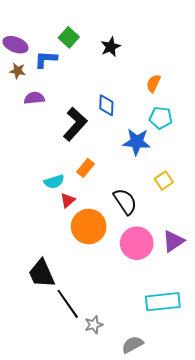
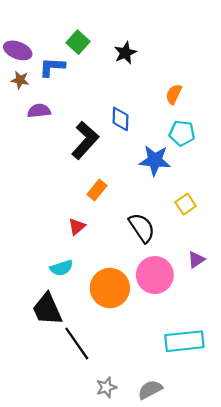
cyan semicircle: (54, 182) -> (61, 268), moved
orange circle: (89, 226) -> (110, 288), moved
purple triangle: (173, 241) -> (196, 260), moved, size x0.7
gray star: (94, 325) -> (106, 387), moved

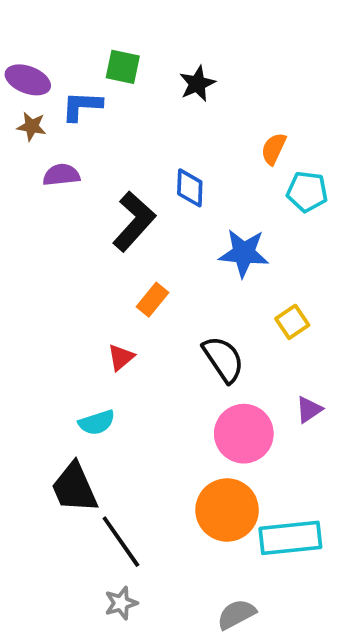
green square: (78, 42) -> (123, 67), turned -30
cyan pentagon: (182, 133) -> (307, 192), moved
orange circle: (110, 288) -> (227, 510), moved
gray star: (106, 387) -> (121, 603), moved

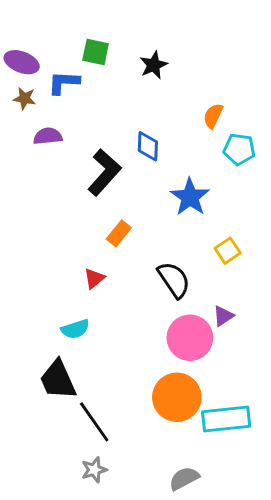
blue star: (244, 253) -> (190, 197), turned 30
purple triangle: (309, 409) -> (223, 316), moved

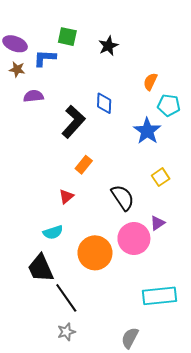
blue star: (190, 197) -> (147, 131), moved
orange circle: (177, 397) -> (95, 253), moved
gray semicircle: (184, 478) -> (130, 338), turned -35

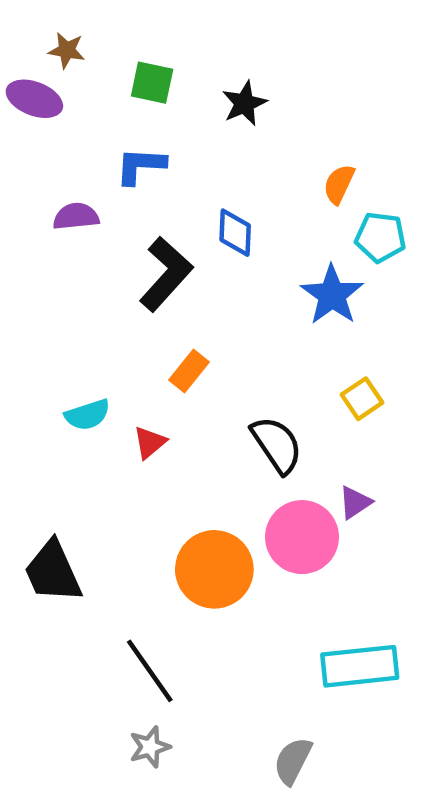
blue L-shape: (45, 58) -> (141, 166), moved
brown star: (17, 69) -> (67, 50), moved
cyan semicircle: (53, 232) -> (87, 415), moved
black trapezoid: (41, 268) -> (53, 572), moved

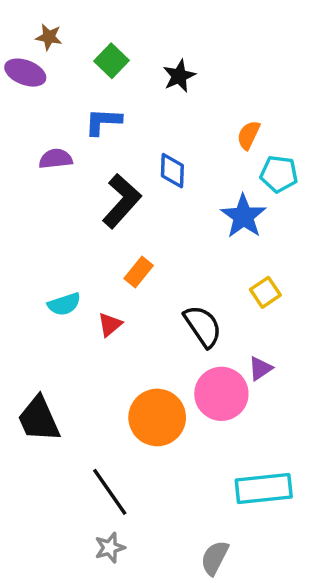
green square: (152, 83) -> (112, 61), turned 32

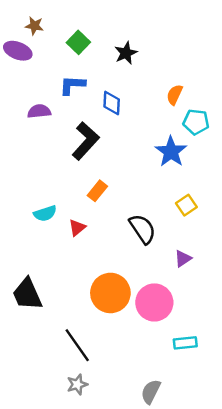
blue diamond: (172, 171) -> (112, 103), moved
pink circle: (221, 394) -> (154, 302), moved
cyan rectangle: (264, 488) -> (185, 343), size x0.6

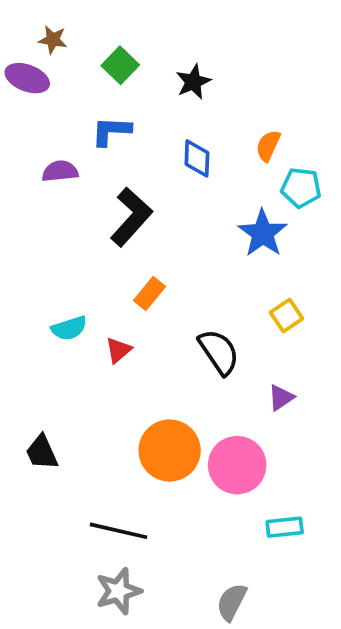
blue diamond: (112, 103) -> (197, 158), moved
black trapezoid: (27, 294) -> (42, 452), size x0.7
black line: (77, 345) -> (118, 531), turned -42
gray star: (77, 384) -> (118, 591), size x1.4

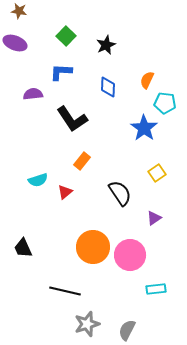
brown star: (53, 40) -> (19, 11), moved
black L-shape: (131, 217) -> (72, 119), turned 104
gray star: (118, 591) -> (87, 324), moved

